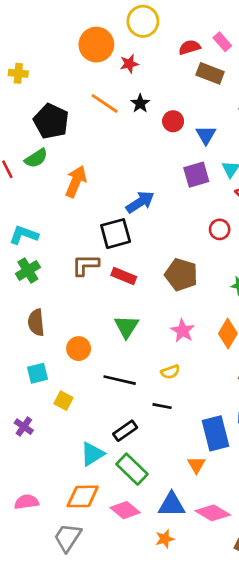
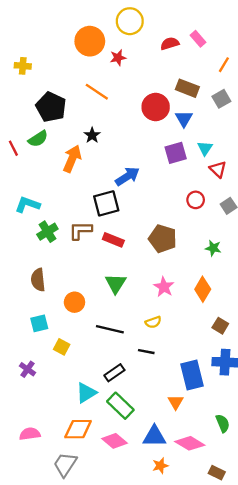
brown rectangle: (210, 73) -> (187, 88), moved
black star: (140, 103) -> (92, 135), moved
red circle: (173, 121) -> (156, 107), size x1.5
green cross: (28, 270) -> (47, 232), moved
orange star: (165, 539) -> (160, 466), moved

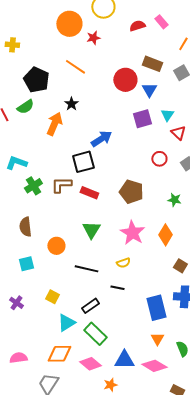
pink star: (164, 287) -> (132, 233), size x1.4
yellow square: (62, 347) -> (52, 297), moved
orange triangle: (176, 402) -> (157, 339), moved
orange star: (160, 466) -> (110, 385), moved

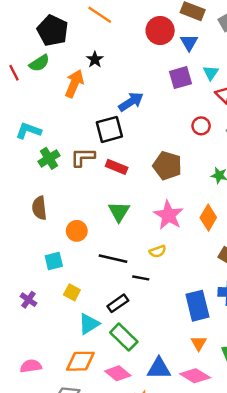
cyan square: (26, 264) -> (54, 261), moved
black line: (117, 288) -> (141, 278), moved

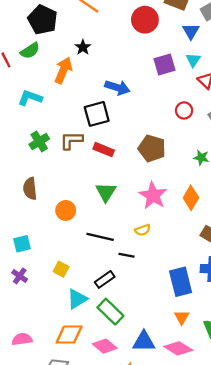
blue triangle: (189, 43) -> (191, 31), moved
blue arrow: (131, 102) -> (117, 87), turned 50
cyan L-shape: (28, 131) -> (30, 98), moved
cyan square: (54, 261) -> (22, 244), moved

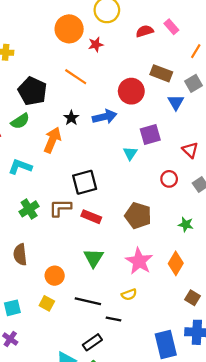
cyan triangle: (193, 60) -> (130, 153), moved
blue arrow: (117, 87) -> (105, 117), moved, turned -30
yellow square: (61, 269) -> (47, 303), moved

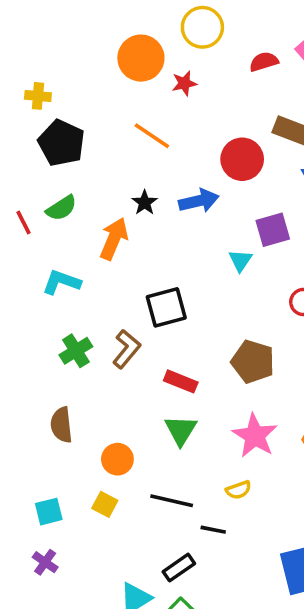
black pentagon: (32, 91) -> (61, 143), moved
brown L-shape: (60, 208) -> (126, 349), turned 130
red rectangle: (91, 217) -> (181, 381), moved

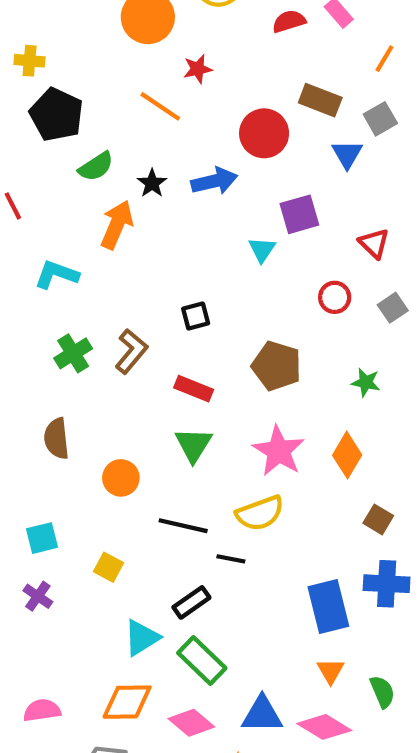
red star: (184, 83) -> (198, 69), moved
green semicircle: (61, 208) -> (96, 167), moved
black square: (166, 307) -> (196, 316), moved, size x0.6
yellow semicircle: (239, 490) -> (260, 513), size x1.6
yellow square: (105, 504) -> (108, 567), moved

